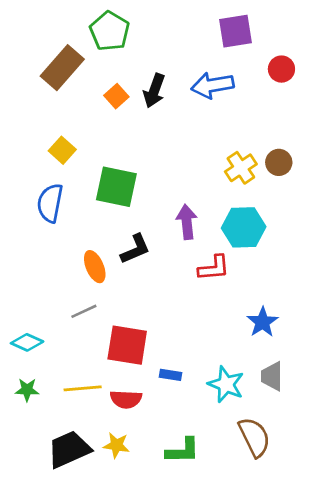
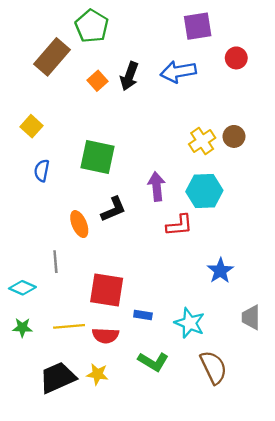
yellow square: (62, 150) -> (31, 126), moved
blue semicircle: (50, 203) -> (42, 171), size x0.7
gray line: (84, 311) -> (55, 262), moved, turned -70
gray trapezoid: (272, 376) -> (251, 317), moved
green L-shape: (183, 451) -> (153, 362), moved, turned 32

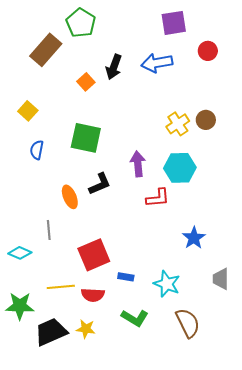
orange square: (97, 81) -> (86, 82), moved
red square: (107, 290) -> (94, 255), turned -32
green star: (22, 328) -> (20, 306), moved, size x1.6

